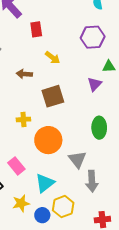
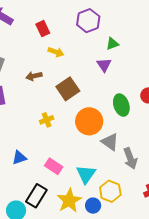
red rectangle: (36, 29) -> (43, 29), moved
orange circle: (48, 140) -> (89, 121), moved
yellow star: (21, 203) -> (69, 201), size x1.4

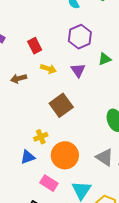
purple triangle: (104, 65) -> (78, 70), moved
brown arrow: (34, 76) -> (19, 78), moved
orange circle: (89, 121) -> (65, 155), moved
blue triangle: (19, 158) -> (28, 157), moved

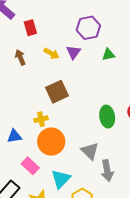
red rectangle: (35, 46) -> (30, 28), moved
purple triangle: (78, 70) -> (73, 52), moved
brown arrow: (19, 78) -> (20, 57), turned 70
yellow cross: (41, 137) -> (41, 119), moved

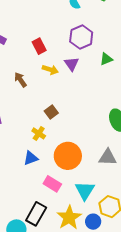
red rectangle: (30, 28) -> (39, 46), moved
brown square: (57, 92) -> (51, 112), moved, size x0.6
yellow cross: (41, 119) -> (39, 133), moved, turned -32
gray triangle: (90, 151) -> (108, 157), turned -30

